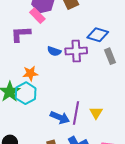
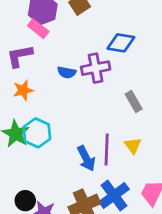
gray rectangle: (110, 56) -> (134, 101), moved
orange star: (30, 73) -> (23, 90), moved
blue arrow: (60, 117) -> (86, 158), turned 48

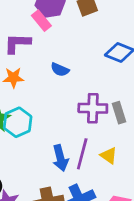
purple cross: (96, 68) -> (93, 108), moved
yellow triangle: (133, 146) -> (109, 156), turned -30

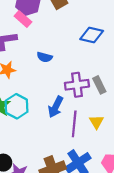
yellow triangle: (109, 156) -> (96, 122), turned 32
blue arrow: (60, 158) -> (56, 107), moved, turned 50

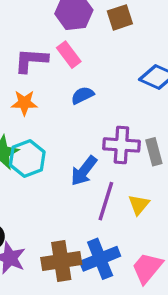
pink rectangle: (23, 19) -> (69, 55), moved
blue semicircle: (45, 57) -> (82, 95), turned 128

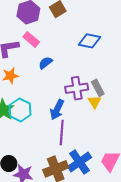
purple line: (106, 201) -> (62, 133), moved
yellow triangle: (139, 205) -> (95, 102), moved

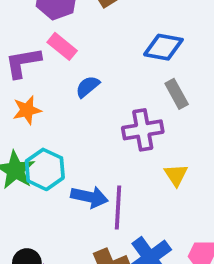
gray rectangle: (98, 88) -> (177, 94), moved
yellow triangle: (95, 102) -> (176, 175), moved
blue arrow: (57, 110) -> (89, 197), moved, turned -102

